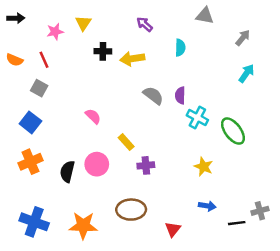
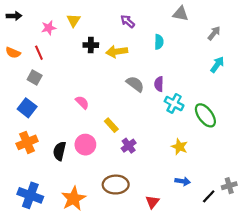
purple cross: (146, 165) -> (129, 146), turned -32
black line: (237, 223) -> (209, 196), turned -40
orange star: (83, 226) -> (74, 199), turned -30

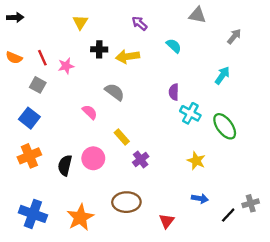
pink star: (49, 28) -> (66, 66), moved
cyan semicircle: (159, 42) -> (174, 46), turned -48
cyan arrow: (217, 65) -> (222, 75), moved
gray semicircle: (135, 84) -> (115, 92), moved

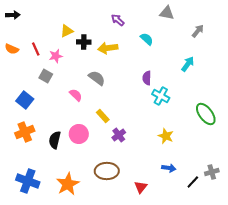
yellow triangle: (80, 22) -> (67, 31), moved, turned 32
gray square: (38, 85) -> (46, 76), moved
green ellipse: (225, 126) -> (206, 114), moved

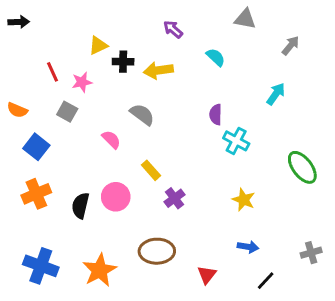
orange semicircle: (12, 49) -> (17, 110), moved
black line: (193, 182) -> (266, 281), moved

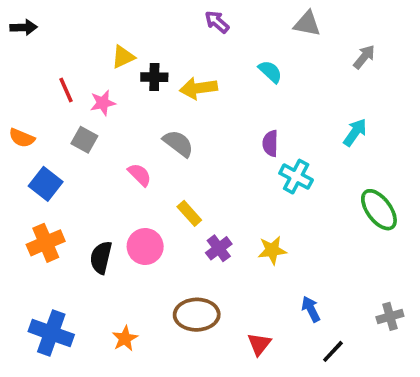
purple arrow: (173, 29) -> (217, 22), moved
cyan arrow: (276, 94) -> (355, 132), moved
yellow star: (244, 200) -> (272, 250), moved, turned -30
blue arrow: (248, 247) -> (311, 309), turned -126
orange star: (100, 270) -> (125, 339), size x0.6

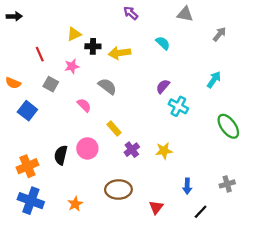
pink star: (103, 103) -> (72, 66), moved
purple semicircle: (270, 143) -> (163, 86), turned 40
orange cross: (46, 243) -> (27, 166), moved
blue arrow: (311, 309) -> (187, 186), turned -152
gray cross: (390, 316) -> (227, 184), moved

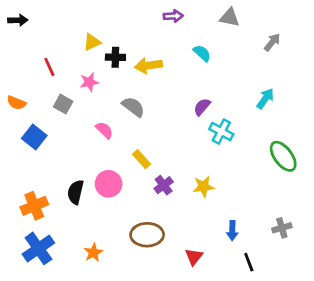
purple arrow: (131, 13) -> (173, 16), moved, turned 136
blue cross: (31, 201) -> (38, 248), turned 35
black line: (201, 212) -> (249, 262), turned -64

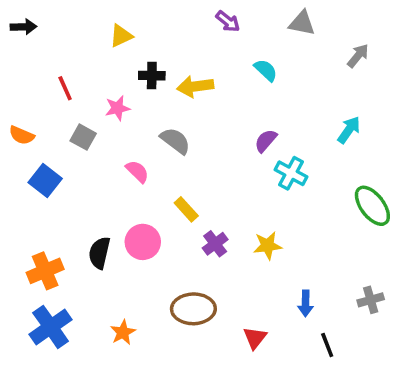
purple arrow: (173, 16) -> (228, 21), turned 42
yellow triangle: (92, 42) -> (121, 36), moved

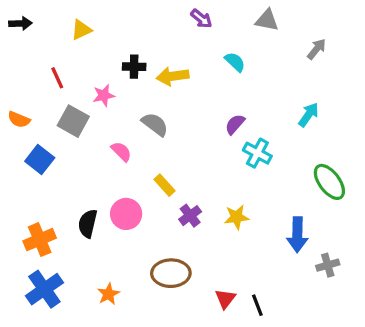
yellow triangle: (121, 36) -> (81, 30), moved
gray square: (83, 137) -> (73, 121), size x1.4
blue arrow: (306, 303) -> (297, 235), moved, size x1.5
black line: (327, 345) -> (257, 305), moved

